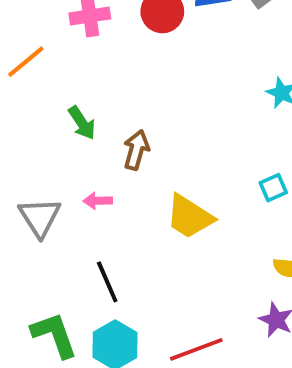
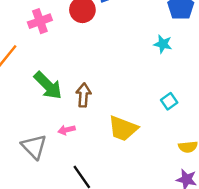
green arrow: (82, 123) -> (48, 85), size x1.5

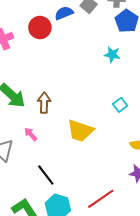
pink arrow: (67, 130) -> (31, 134), turned 64

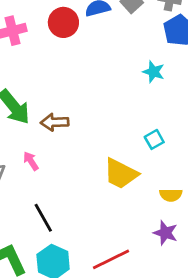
brown arrow: (44, 103) -> (55, 122), turned -102
yellow trapezoid: (80, 131) -> (121, 174), moved

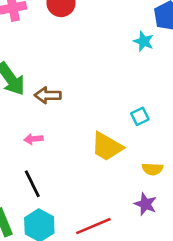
cyan star: (154, 72) -> (144, 41), moved
pink arrow: (31, 161) -> (33, 139), moved, turned -66

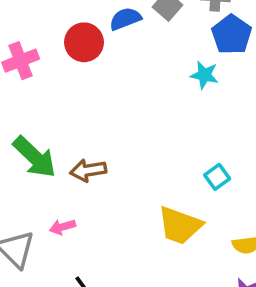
pink arrow: (33, 139) -> (62, 227), moved

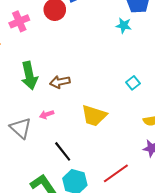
green arrow: (35, 157) -> (29, 76), turned 36
yellow trapezoid: (180, 225) -> (94, 116), moved

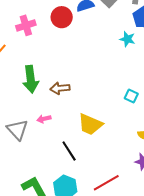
cyan square: (133, 83) -> (131, 96), turned -32
black line: (63, 151) -> (69, 151), moved

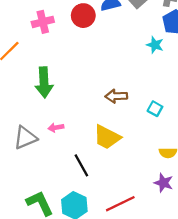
brown arrow: (60, 88) -> (116, 96), moved
gray triangle: (17, 130) -> (25, 138), turned 45

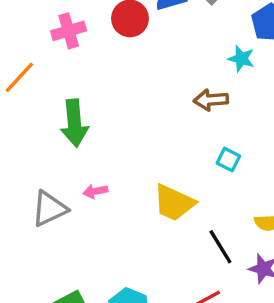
brown arrow: (116, 96) -> (211, 100), moved
cyan square: (155, 109) -> (228, 160), moved
black line: (81, 165) -> (220, 247), moved

